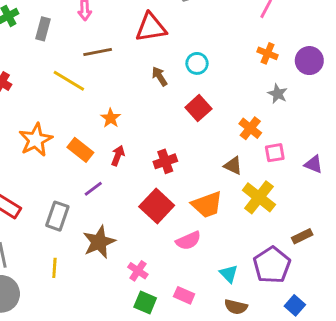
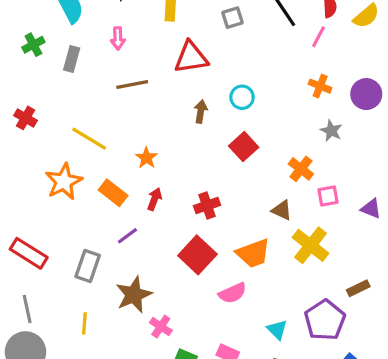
brown arrow: (160, 76) -> (201, 112), turned 42
yellow line: (69, 81) -> (89, 139), moved
pink cross: (138, 271) -> (161, 327), moved

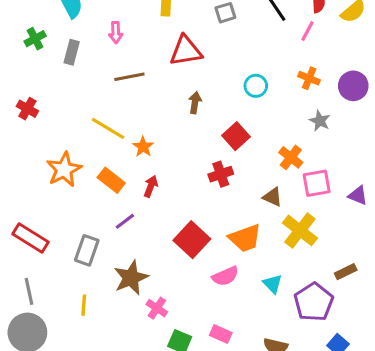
cyan circle: (242, 97) -> (256, 86), moved
yellow line: (89, 139) -> (108, 128), moved
pink square: (328, 196) -> (317, 183), size x1.4
red cross: (207, 206) -> (221, 174), moved
cyan triangle: (277, 330) -> (273, 284), moved

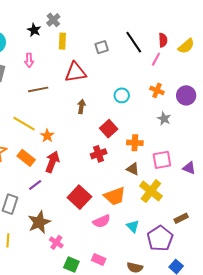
orange cross: (291, 157) -> (135, 143), moved, turned -35
red arrow: (151, 186) -> (52, 162), size x1.5

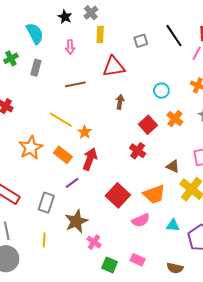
black star: (34, 30) -> (65, 17), moved
pink arrow: (29, 60) -> (70, 47), moved
orange cross: (135, 143) -> (175, 119), moved, turned 35
red cross: (99, 154) -> (138, 151), turned -35
cyan triangle: (133, 226) -> (173, 225), turned -40

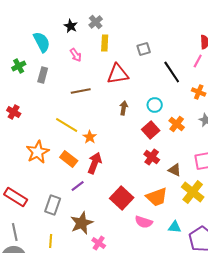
black line: (174, 36) -> (172, 72), moved
pink arrow: (70, 47) -> (76, 55), turned -32
cyan circle: (161, 91) -> (155, 105), moved
red cross: (138, 151) -> (152, 157), moved
pink semicircle: (141, 220) -> (144, 222), turned 42

